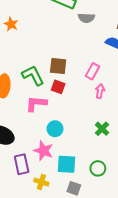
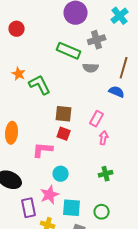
green L-shape: (33, 75) -> (40, 85), moved
green cross: (102, 129) -> (106, 174), turned 32
pink star: (43, 151) -> (50, 195), turned 30

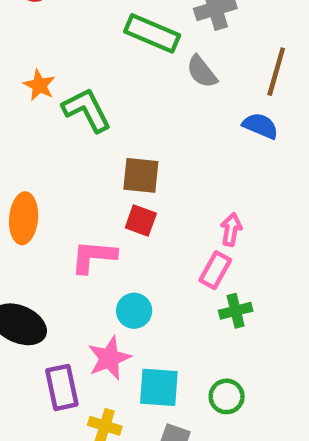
gray semicircle: (91, 68) -> (202, 72), turned 49
pink rectangle: (97, 119) -> (215, 270), moved

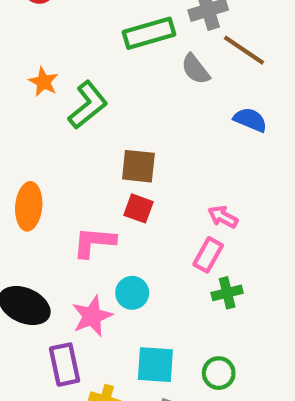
green rectangle: (152, 33) -> (149, 33), turned -39
brown line: (276, 72) -> (244, 50), moved, turned -72
green L-shape: (87, 110) -> (88, 105), turned 78
pink arrow: (231, 230) -> (223, 217), turned -72
pink star: (109, 358) -> (92, 316), moved

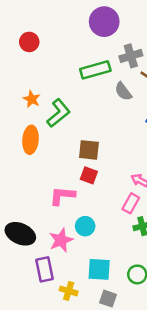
orange ellipse: (29, 206) -> (30, 140), moved

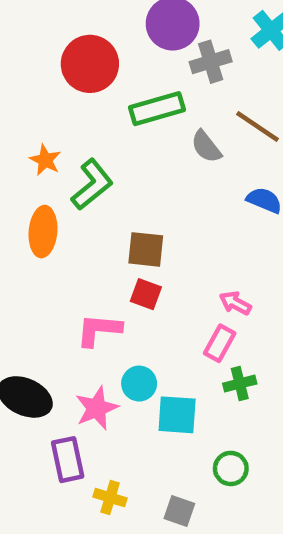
red circle: (29, 42) -> (90, 64), moved, size x1.6
gray cross: (131, 56) -> (211, 62), moved
cyan square: (99, 269) -> (177, 415), moved

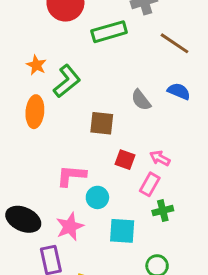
gray semicircle: (206, 147) -> (141, 100), moved
red square: (146, 294) -> (125, 160), moved
cyan circle: (139, 384) -> (97, 197), moved

